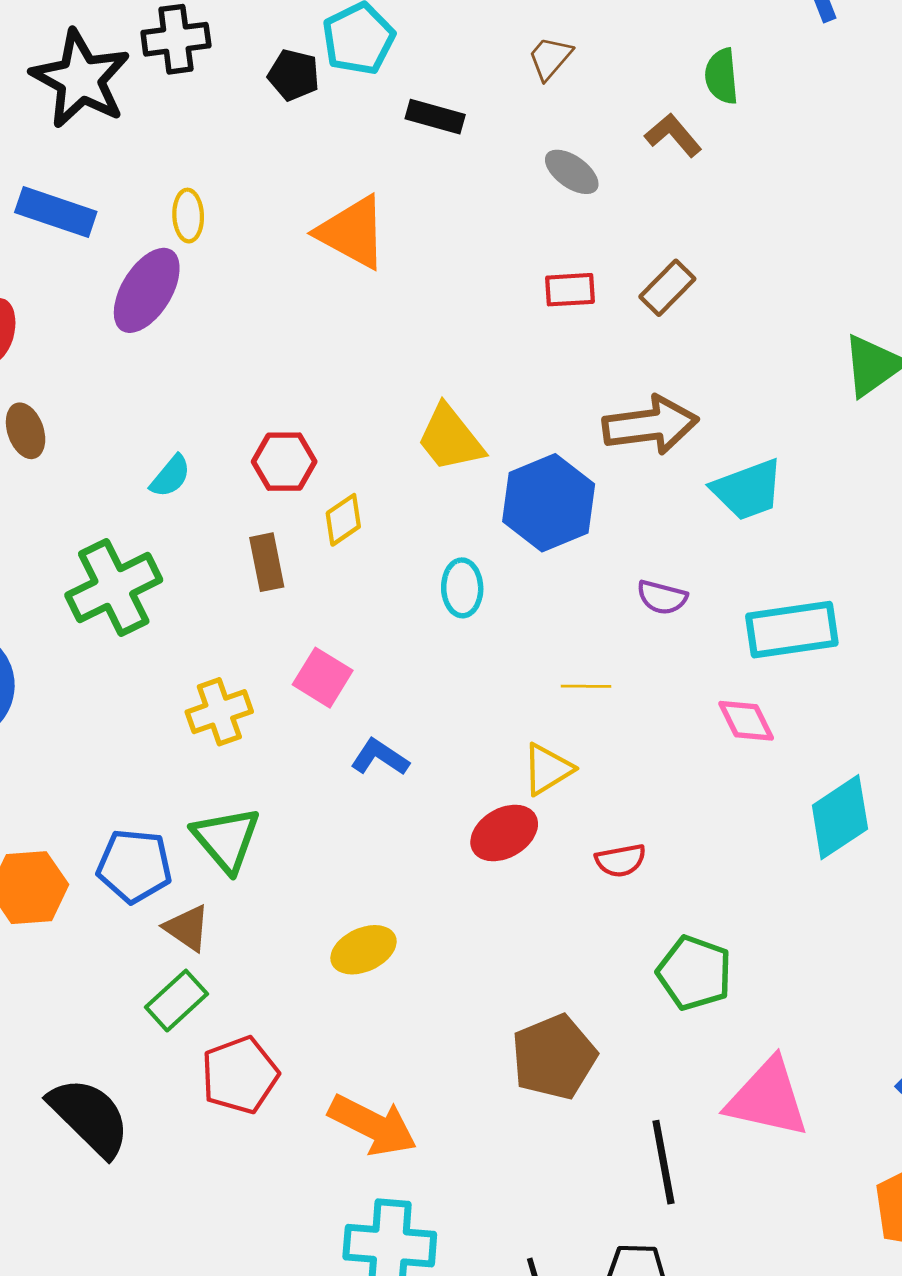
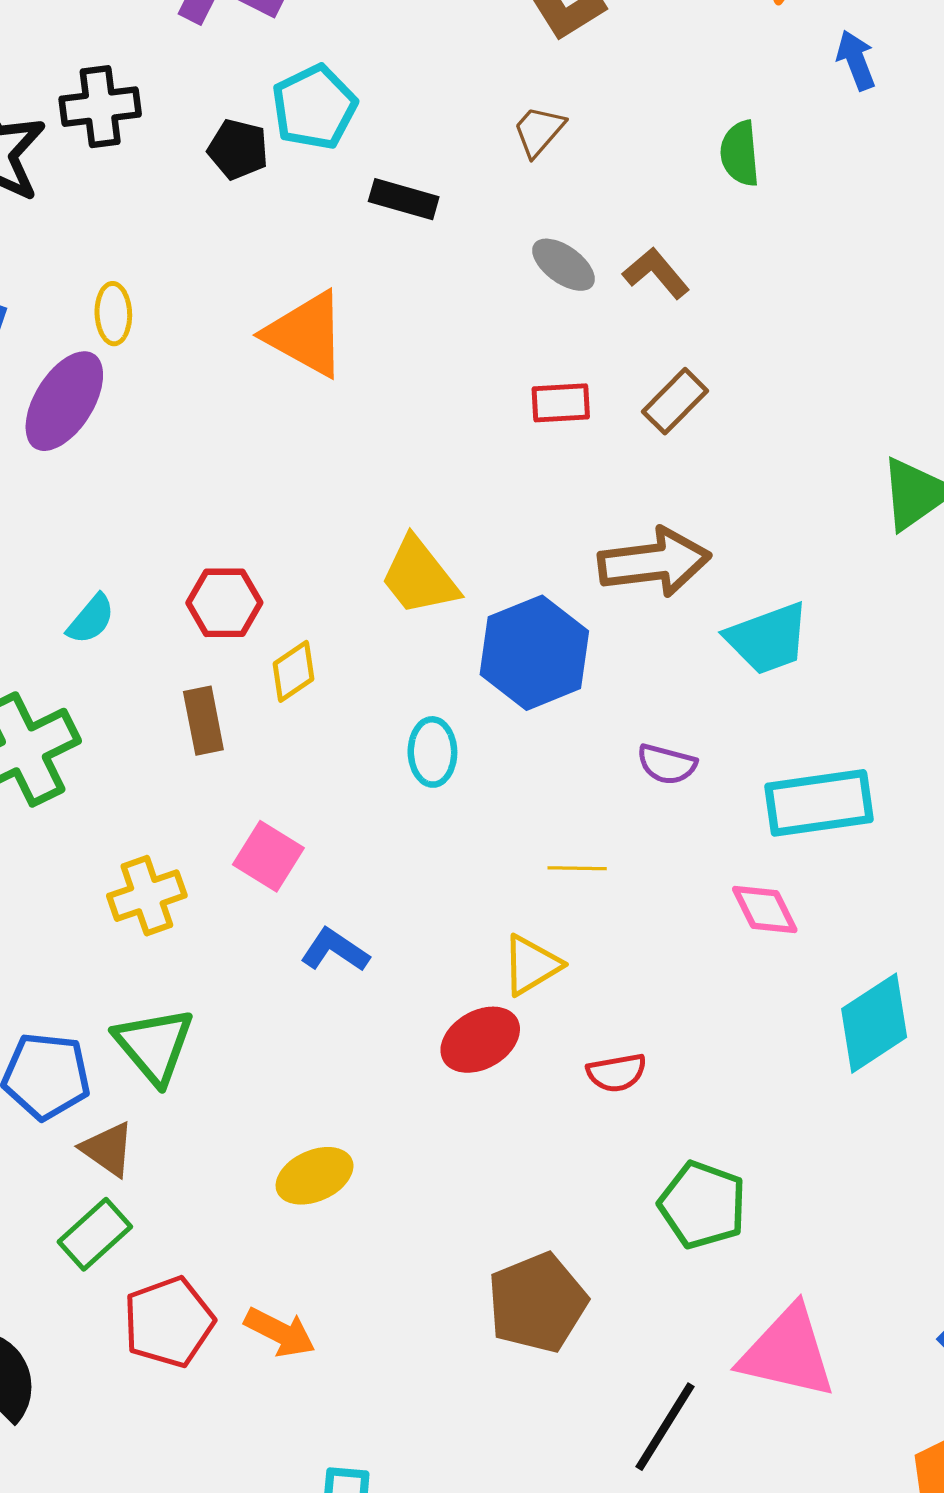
brown L-shape: (673, 135) -> (656, 273), moved
orange arrow: (373, 1125) -> (280, 1332), moved, size x0.7
black line: (663, 1162) -> (665, 1427), turned 42

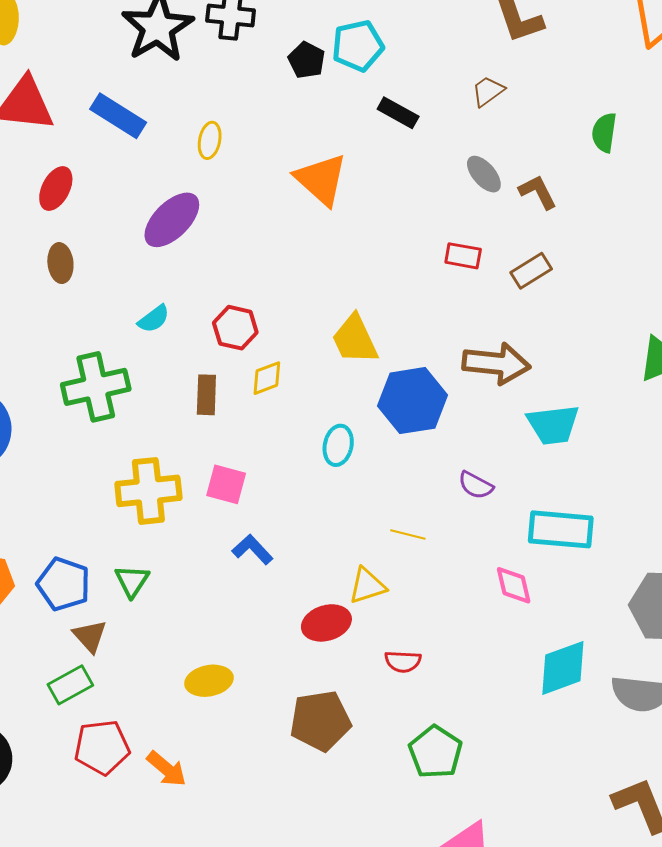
purple ellipse: (64, 401) -> (172, 220), moved
pink square: (268, 856) -> (226, 484), turned -30
yellow cross: (147, 896) -> (148, 491), size x1.4
green triangle: (154, 1045) -> (132, 581), size x0.7
brown pentagon: (537, 1303) -> (320, 721), moved

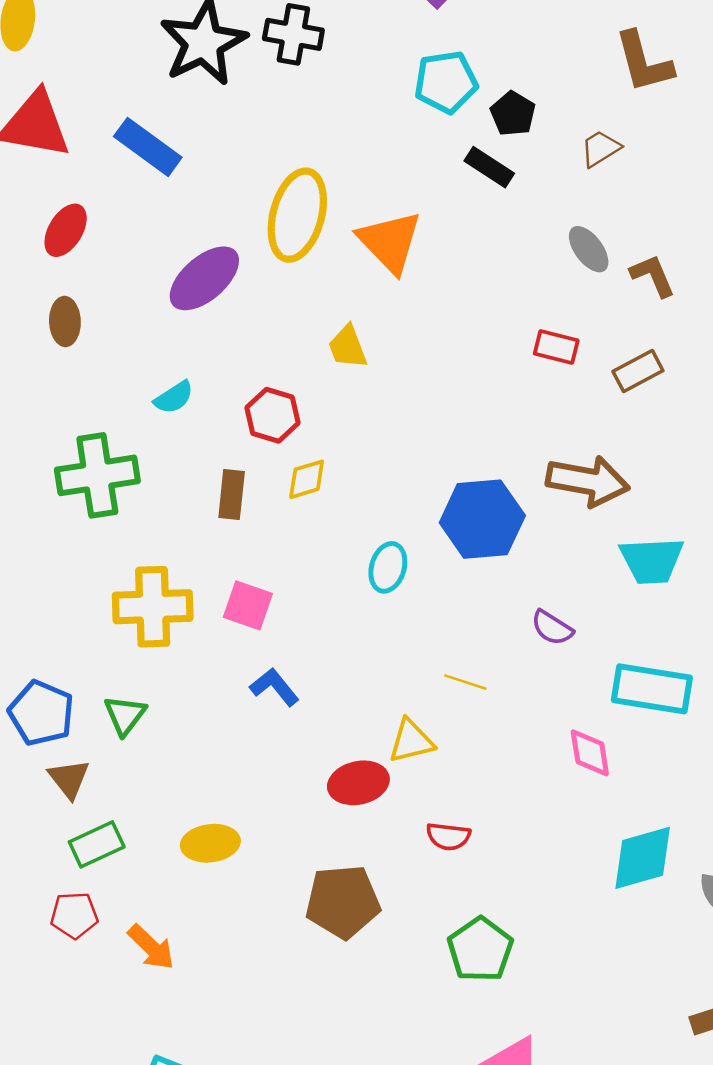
black pentagon: (307, 60) -> (513, 114), moved
yellow ellipse: (210, 140) -> (297, 215), moved, size x2.0
yellow trapezoid: (355, 339) -> (348, 347), moved, size x0.7
green rectangle: (70, 685) -> (97, 844), moved
red pentagon: (102, 747) -> (74, 915), size x0.7

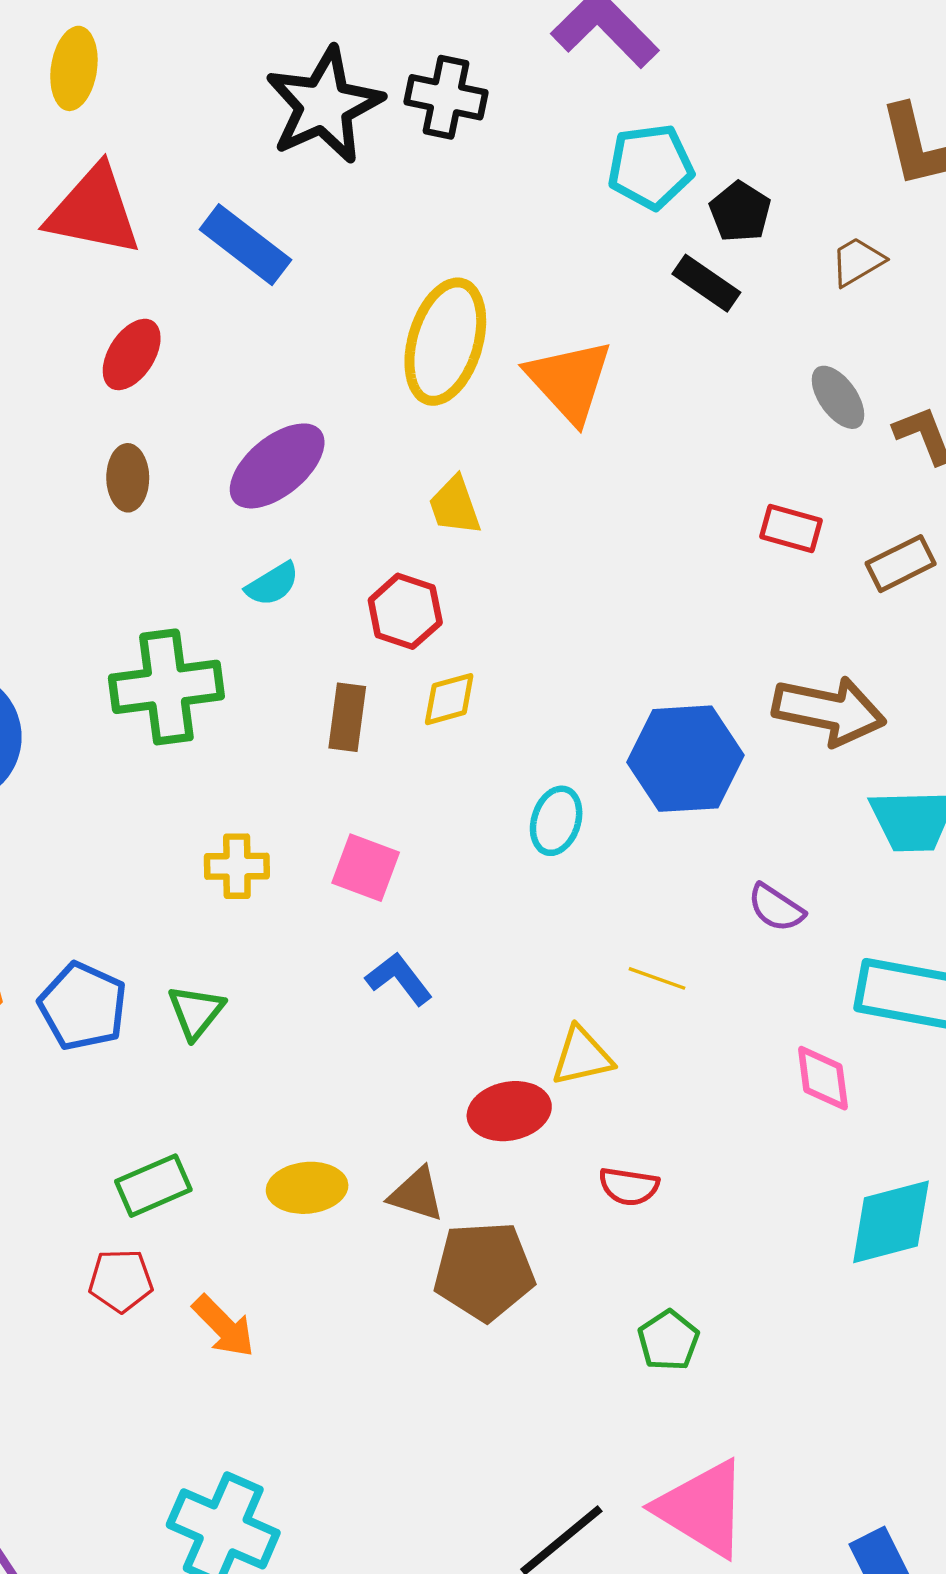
purple ellipse: (204, 278) -> (277, 466), moved
yellow trapezoid: (348, 347) -> (455, 506), moved
yellow cross: (153, 607) -> (237, 866), size x0.6
brown triangle: (69, 779) -> (417, 1194), moved, turned -36
green pentagon: (480, 950) -> (668, 1340), size x0.7

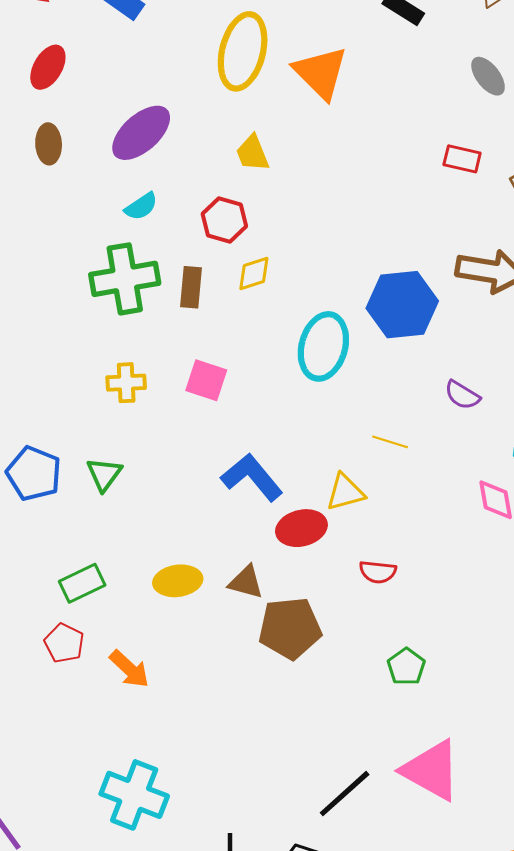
green cross: (166, 687) -> (125, 279), moved
cyan ellipse: (556, 821) -> (323, 346), size x1.6
blue L-shape: (399, 979) -> (252, 477), moved, size x1.5
red pentagon: (121, 1281) -> (64, 643), turned 30

